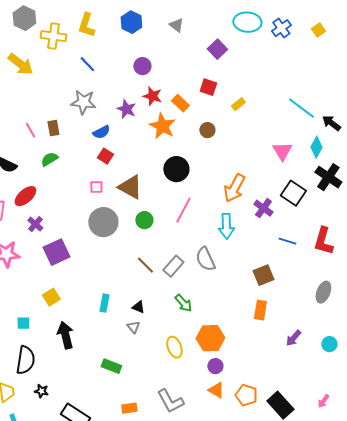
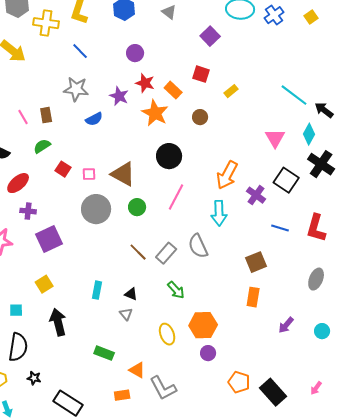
red square: (105, 156) -> (63, 169), moved
purple cross: (35, 224) -> (28, 211), turned -35
orange triangle: (216, 390) -> (137, 370), moved

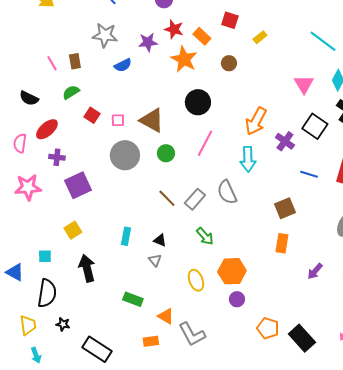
purple star: (119, 96) -> (148, 42), turned -30

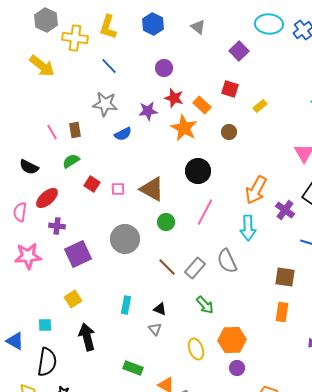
gray circle: (125, 155) -> (125, 239), moved
brown square: (285, 208) -> (285, 277), turned 30

